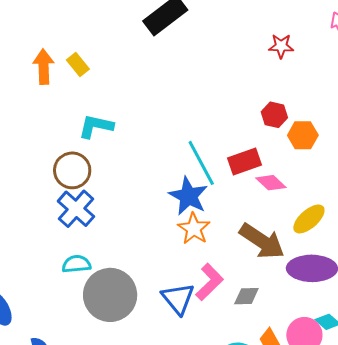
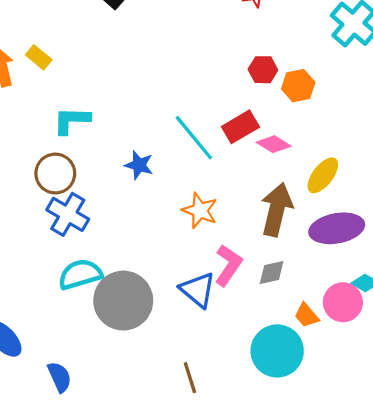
blue star: (188, 196) -> (139, 165), moved, size x0.7
brown arrow: (262, 241) -> (277, 210), turned -99
cyan semicircle: (76, 264) -> (80, 274), size x1.4

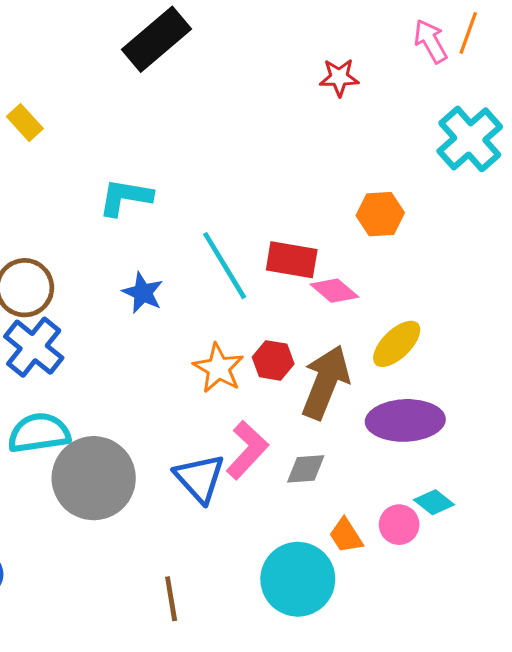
red hexagon: (263, 70) -> (273, 360), moved
cyan L-shape: (72, 120) -> (125, 197), moved
red rectangle: (240, 127) -> (292, 260), turned 32
pink circle: (343, 302) -> (399, 525), size x0.7

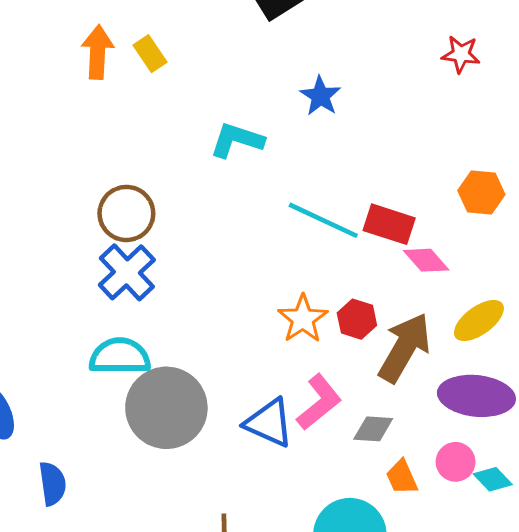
cyan line: (225, 266) -> (323, 220), turned -42
blue star: (143, 293) -> (320, 96), moved
blue triangle: (200, 478) -> (269, 423), turned -32
pink circle: (399, 525) -> (456, 462), moved
orange trapezoid: (346, 535) -> (402, 477), moved

